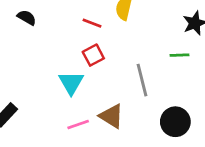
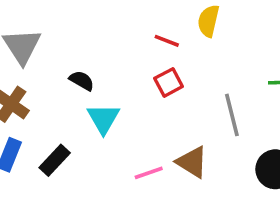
black semicircle: (27, 18) -> (82, 81), moved
cyan triangle: (71, 83) -> (103, 119), moved

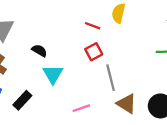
gray line: (232, 115) -> (111, 78), moved
brown triangle: (192, 162) -> (126, 104), moved

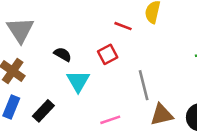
red square: (94, 52) -> (108, 54), moved
brown triangle: (126, 104) -> (162, 115), turned -45

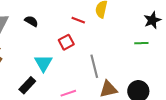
black semicircle: (63, 54) -> (31, 21), moved
black rectangle: (43, 111) -> (27, 85), moved

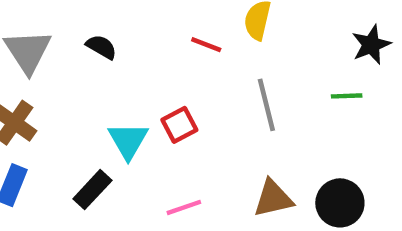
red square: (66, 42) -> (179, 125), moved
gray line: (94, 66) -> (266, 105), moved

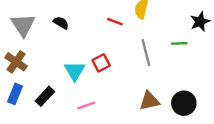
green line: (347, 96) -> (179, 43), moved
black rectangle: (92, 190) -> (45, 96), moved
pink line: (184, 207) -> (86, 105), moved

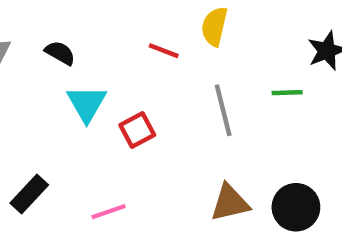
cyan triangle: (75, 71) -> (87, 104), moved

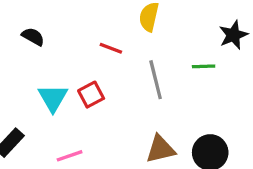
red line: (164, 51) -> (111, 48), moved
cyan triangle: (87, 104) -> (53, 98), moved

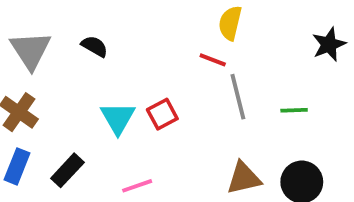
red line: (111, 48) -> (213, 60), moved
green line: (204, 66) -> (294, 110), moved

